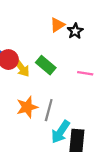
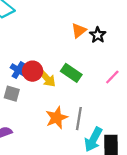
pink line: (85, 73) -> (112, 77), turned -49

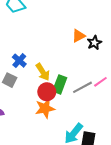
red circle: (33, 71) -> (47, 92), moved
green rectangle: (71, 73) -> (60, 84), moved, turned 66
gray line: (79, 119) -> (83, 87), moved, turned 42

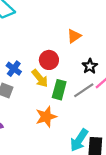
black star: (94, 43) -> (90, 66), moved
red circle: (47, 92) -> (49, 60), moved

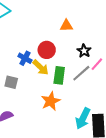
orange triangle: (74, 36) -> (66, 26), turned 40
blue cross: (14, 69) -> (25, 58), moved

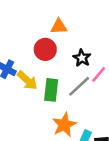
red circle: (47, 50) -> (45, 49), moved
orange star: (51, 101) -> (64, 125), moved

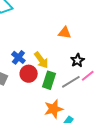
red circle: (45, 49) -> (29, 74), moved
yellow arrow: (27, 80) -> (41, 60), moved

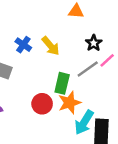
red circle: (29, 74) -> (42, 104), moved
green rectangle: (49, 80) -> (62, 83), moved

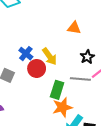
gray line: (88, 69) -> (80, 79), turned 36
red circle: (42, 104) -> (37, 68), moved

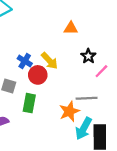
gray line: (80, 79) -> (87, 98), moved
green rectangle: (57, 90) -> (29, 103), moved

